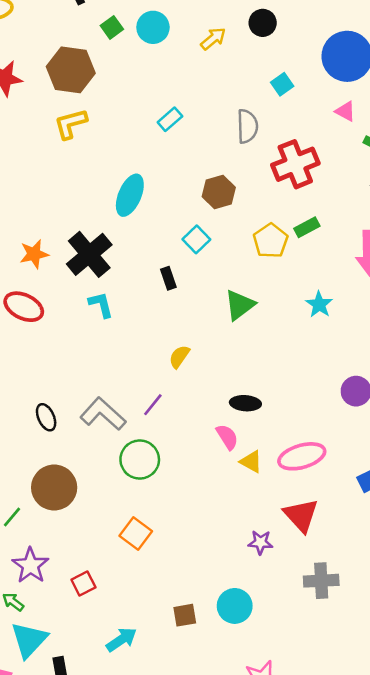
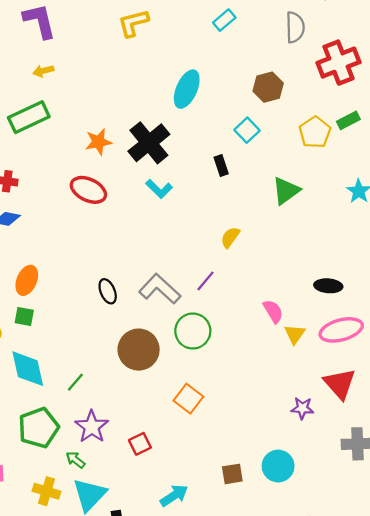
cyan L-shape: (101, 305) -> (159, 189), turned 148
black ellipse: (245, 403) -> (328, 286), moved
yellow triangle: (251, 462) -> (295, 334), turned 35
brown circle: (54, 488) -> (139, 350), moved

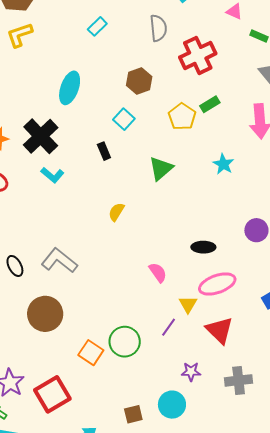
purple line: (205, 281) -> (169, 327), moved
green circle: (193, 331) -> (125, 342), moved
yellow triangle: (295, 334) -> (188, 304), moved
purple star: (302, 408) -> (191, 372), moved
red square: (140, 444) -> (52, 394), size x1.8

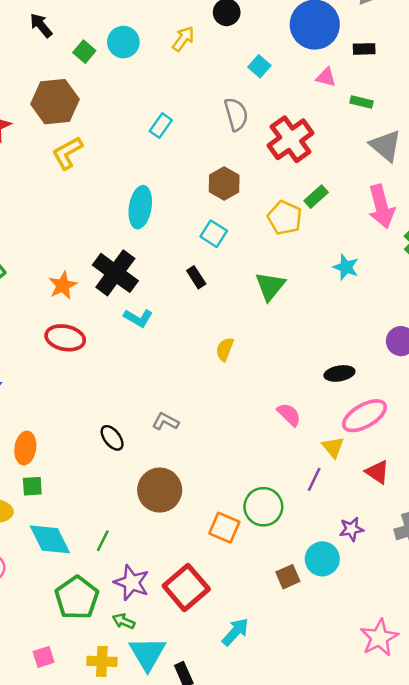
gray L-shape: (59, 261) -> (165, 422), size x0.6
red triangle: (219, 330) -> (377, 472), size x0.7
cyan circle: (172, 405) -> (322, 559), moved
brown square: (133, 414) -> (288, 577), moved

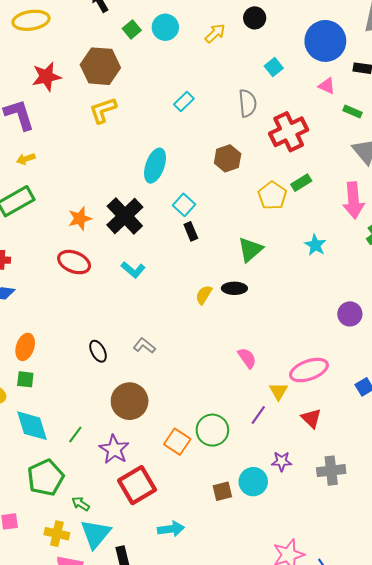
cyan square: (214, 234) -> (184, 205), moved
cyan L-shape: (138, 318) -> (133, 270), moved
black ellipse: (339, 373) -> (234, 288), moved
purple star: (132, 583) -> (114, 449), moved
cyan arrow: (235, 632) -> (171, 529), turned 30

